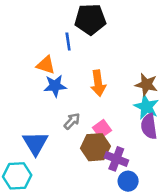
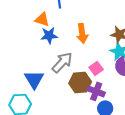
gray arrow: (72, 121) -> (62, 62), size x1.6
pink square: (102, 129) -> (96, 68), moved

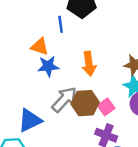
blue triangle: (34, 79) -> (30, 120), turned 35
brown hexagon: (80, 82) -> (85, 103), moved

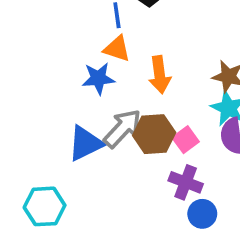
orange triangle: (40, 47) -> (117, 49), moved
blue triangle: (30, 120) -> (85, 143), moved

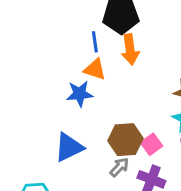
orange arrow: (160, 75) -> (130, 49), moved
gray arrow: (122, 128) -> (119, 167), moved, size x0.6

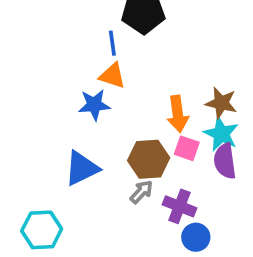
orange arrow: (130, 49) -> (178, 114), moved
pink square: (151, 144) -> (187, 148), moved, turned -35

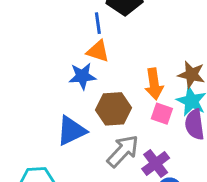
brown hexagon: (149, 159) -> (114, 109), moved
gray arrow: (141, 192) -> (123, 151), size x1.6
purple cross: (180, 206) -> (156, 163), turned 32

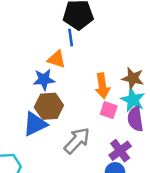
blue line: (98, 23) -> (71, 38), moved
brown hexagon: (114, 109) -> (49, 106), moved
purple cross: (156, 163) -> (120, 151), moved

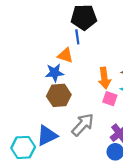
blue triangle: (35, 124) -> (47, 136), moved

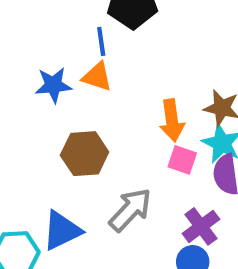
blue line: (77, 37) -> (101, 41), moved
blue star: (55, 73) -> (53, 85), moved

